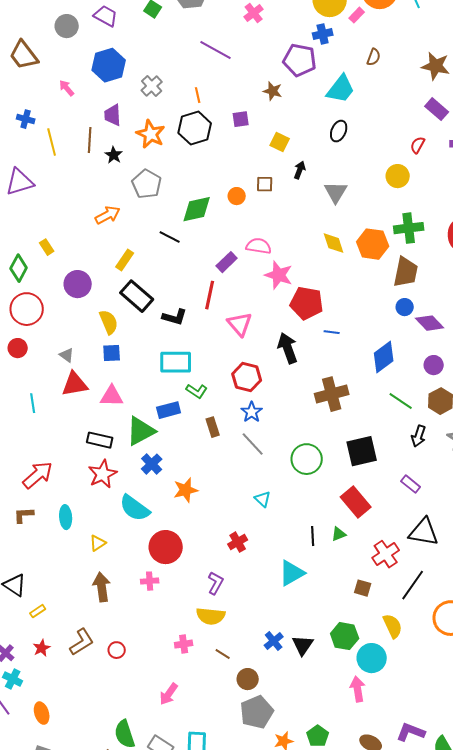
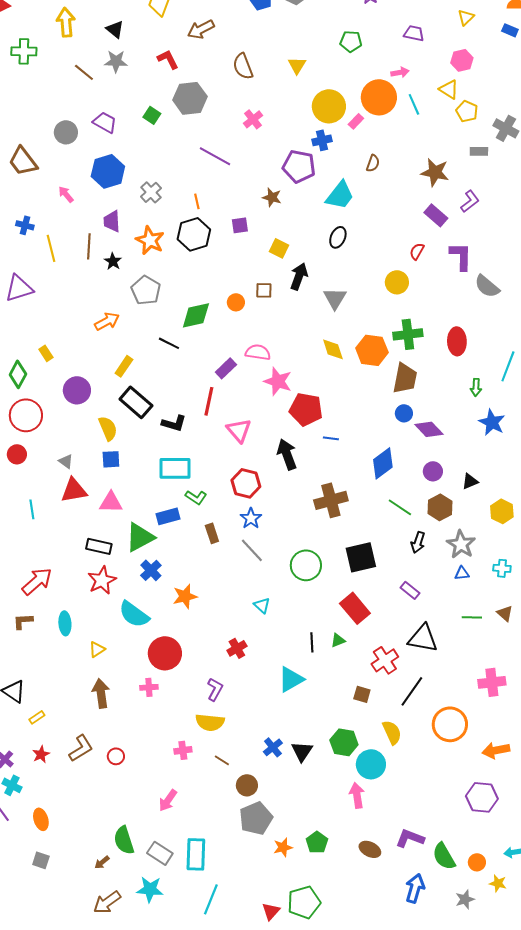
black arrow: (300, 170) -> (299, 276), size x1.5

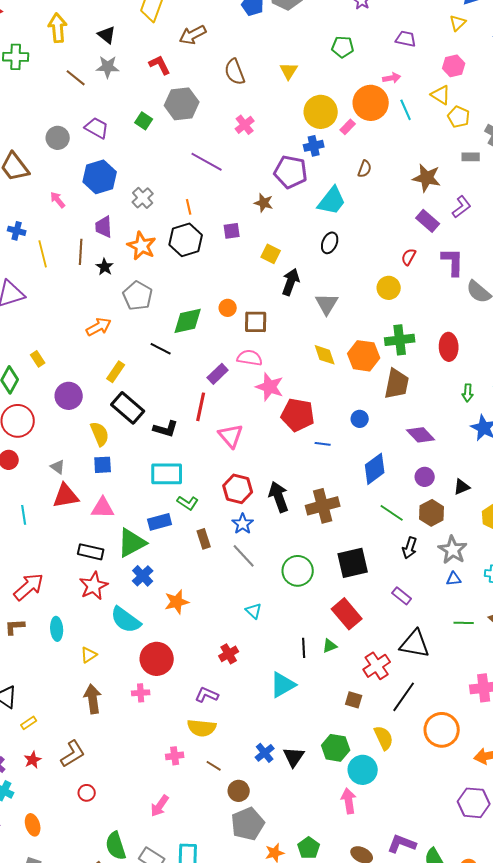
brown square: (264, 290) -> (256, 322), moved, size x1.4
blue circle: (404, 413) -> (360, 419), moved
black arrow: (287, 454) -> (279, 497), moved
purple L-shape: (215, 689) -> (207, 695), turned -95
red circle: (116, 756) -> (87, 793), moved

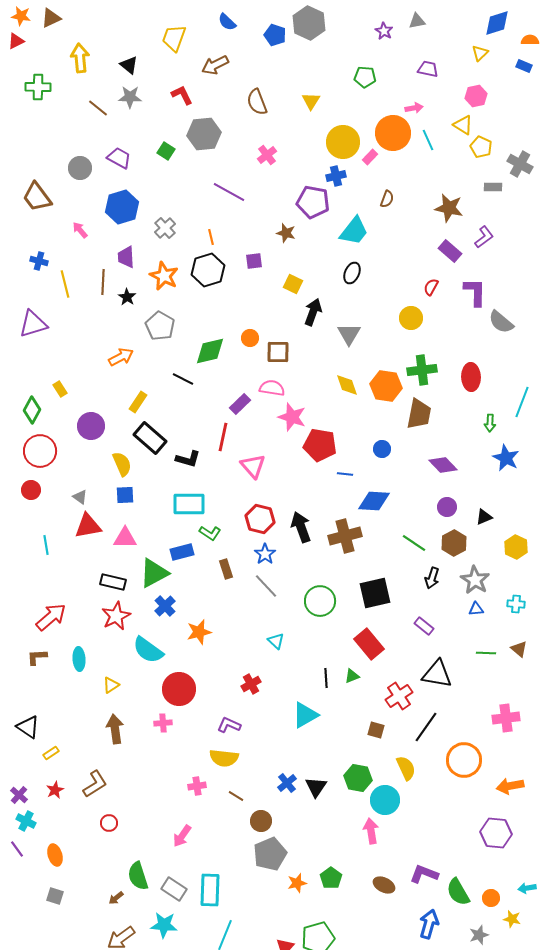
blue diamond: (375, 469) -> (374, 501), moved, turned 40

